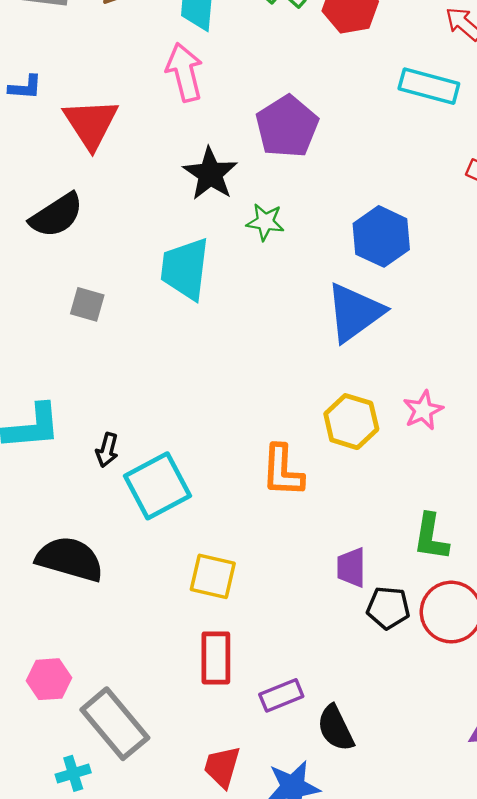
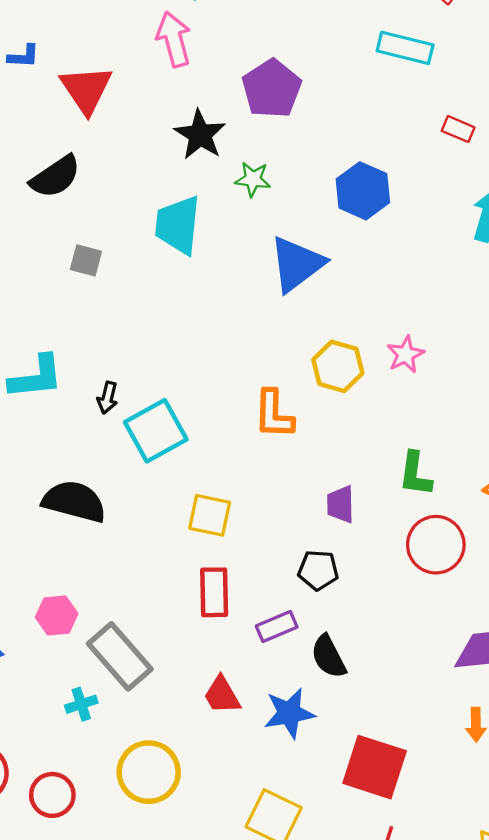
blue triangle: (355, 312) -> (297, 264), moved
black pentagon: (388, 608) -> (318, 570), moved
red trapezoid: (222, 767) -> (222, 695), turned -45

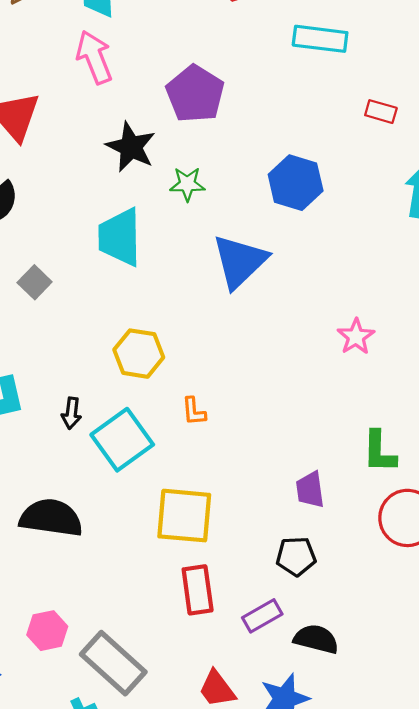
gray square: (86, 260) -> (35, 282), turned 36
yellow hexagon: (338, 366) -> (139, 354), moved
orange L-shape: (274, 414) -> (194, 411), moved, size x0.6
yellow square: (210, 515) -> (184, 516), size x1.4
black semicircle: (329, 657) -> (316, 639), turned 138

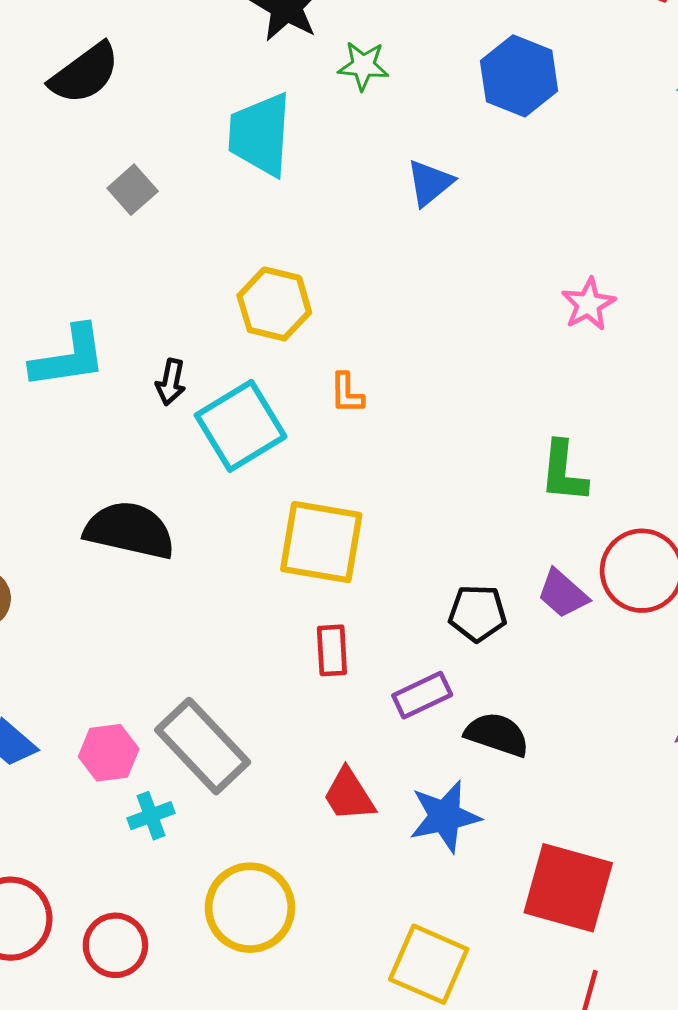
blue triangle: (240, 261) -> (430, 183), size x0.6
green L-shape: (379, 452) -> (564, 472), moved
purple trapezoid: (310, 490) -> (563, 594), moved, turned -45
red rectangle: (198, 590) -> (332, 650), size x0.7
pink hexagon: (47, 631) -> (109, 753), moved

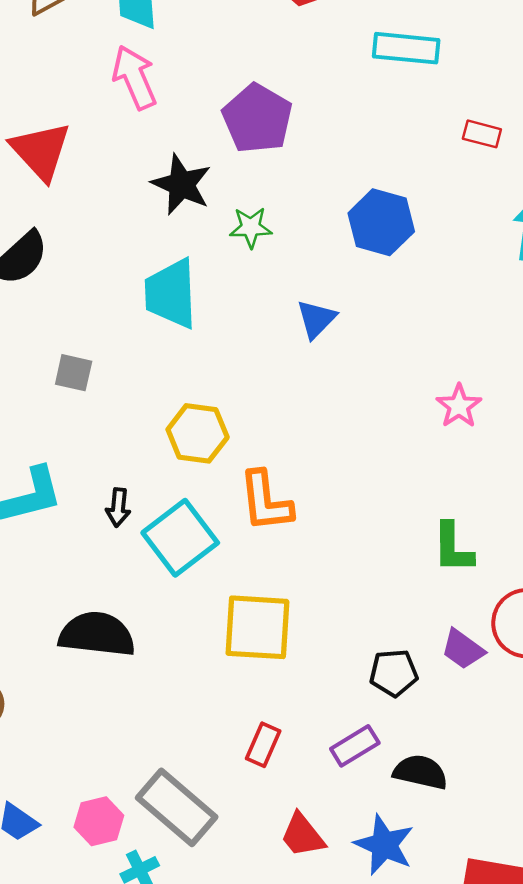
gray square: (133, 190) -> (74, 373), moved, turned -30
orange L-shape: (347, 393) -> (266, 501), size x1.8
red rectangle: (332, 650) -> (263, 745), moved, turned 33
blue star: (445, 816) -> (384, 845), turned -30

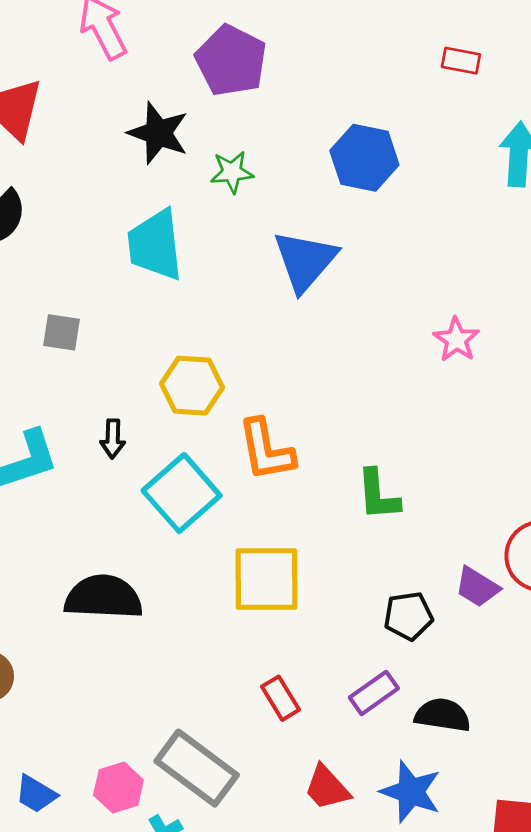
blue triangle: (316, 319) -> (305, 261), size x1.6
black arrow: (118, 507) -> (113, 439), moved
green L-shape: (453, 548) -> (378, 495), moved
red rectangle: (263, 745) -> (280, 698), turned -51

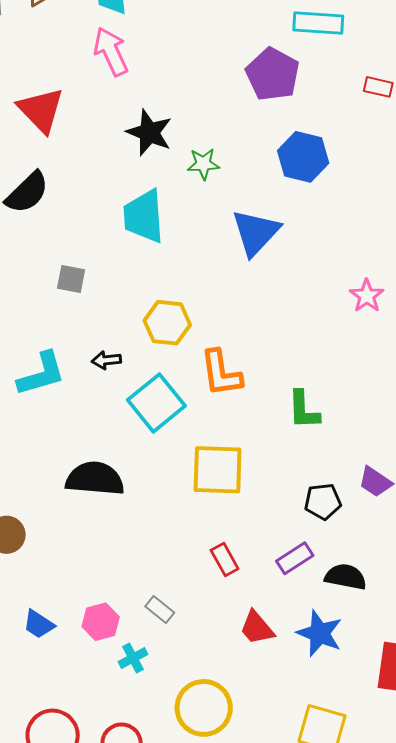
purple pentagon: (231, 61) -> (273, 74), moved
black arrow: (113, 439) -> (106, 360), turned 80
gray rectangle: (197, 768) -> (160, 609), size x0.5

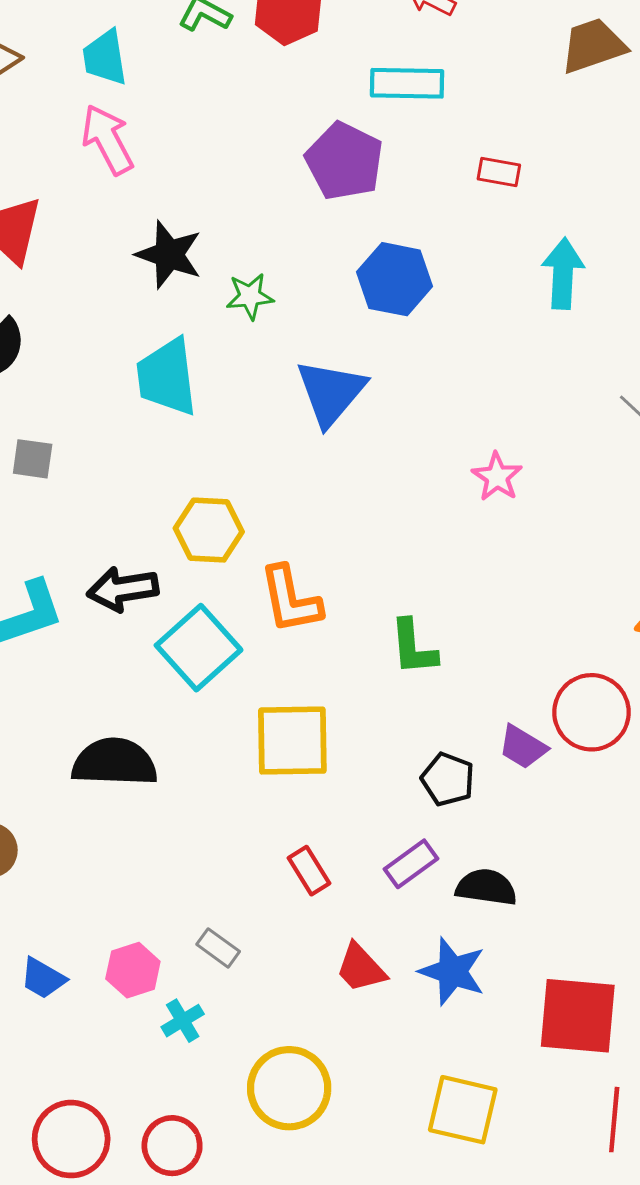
gray square: (71, 279) -> (33, 459), moved
black arrow: (106, 360) -> (123, 589), size x1.6
black pentagon: (323, 502) -> (448, 779), turned 30

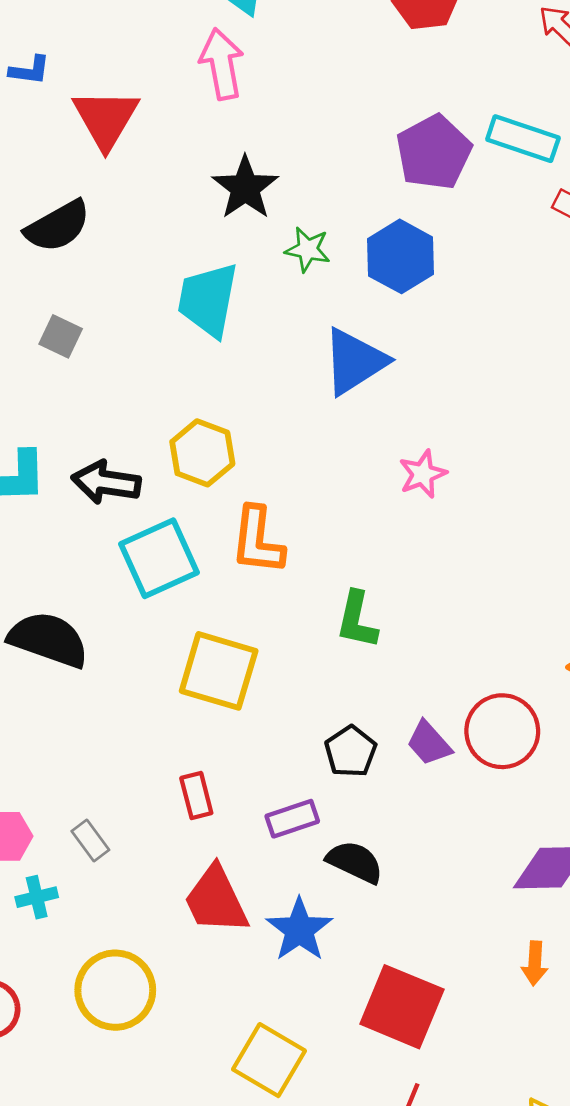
cyan rectangle: (407, 83) -> (523, 139), moved
blue hexagon: (395, 279) -> (401, 256), moved
pink star: (497, 477) -> (423, 474), moved
red trapezoid: (361, 968) -> (216, 900), size x1.4

